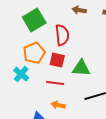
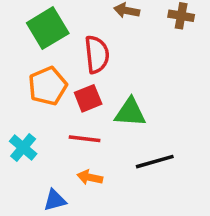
red square: (57, 60) -> (88, 98), turned -35
cyan cross: (21, 74) -> (23, 147), moved

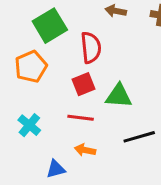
orange pentagon: (48, 86) -> (31, 67), moved

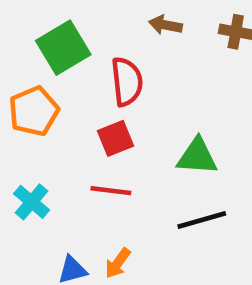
green triangle: (119, 96) -> (197, 156), moved
orange arrow: (85, 150) -> (118, 263), moved, turned -66

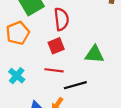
black line: (202, 220) -> (75, 85), moved

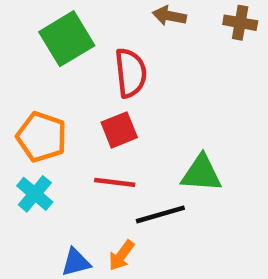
orange pentagon: (18, 33) -> (42, 137), moved, turned -30
green triangle: (94, 54) -> (201, 173), moved

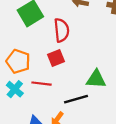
red line: (115, 182) -> (42, 84), moved

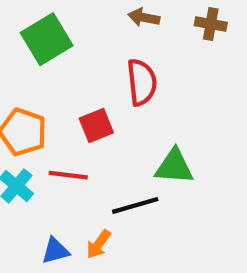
red semicircle: (62, 30) -> (142, 82), moved

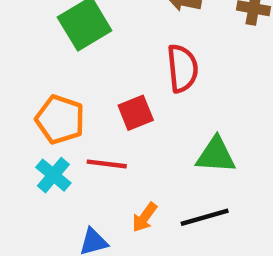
black line: (135, 205) -> (205, 217), moved
orange arrow: (99, 244) -> (145, 217), moved

